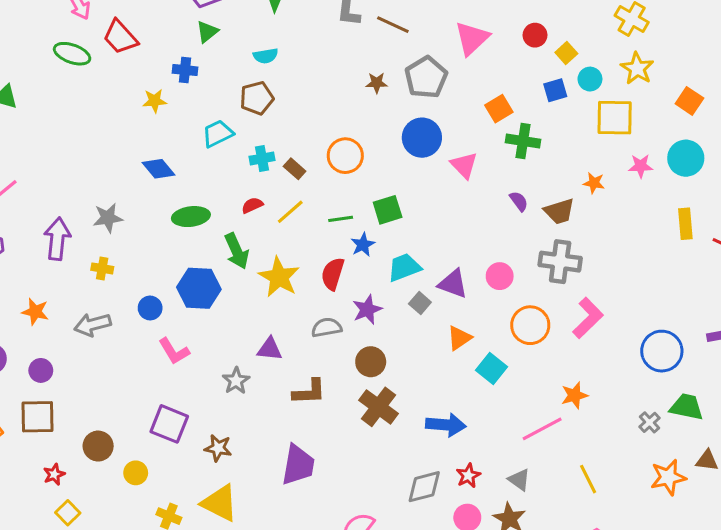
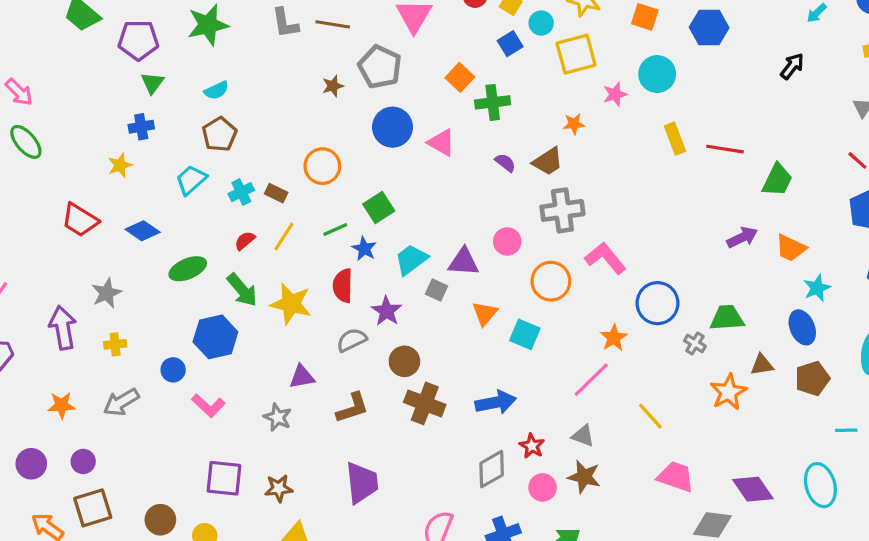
red trapezoid: (120, 37) -> (80, 220), moved
green ellipse: (72, 54) -> (26, 142), turned 45
pink L-shape: (588, 318) -> (605, 258), turned -69
blue circle: (662, 351) -> (657, 303), moved

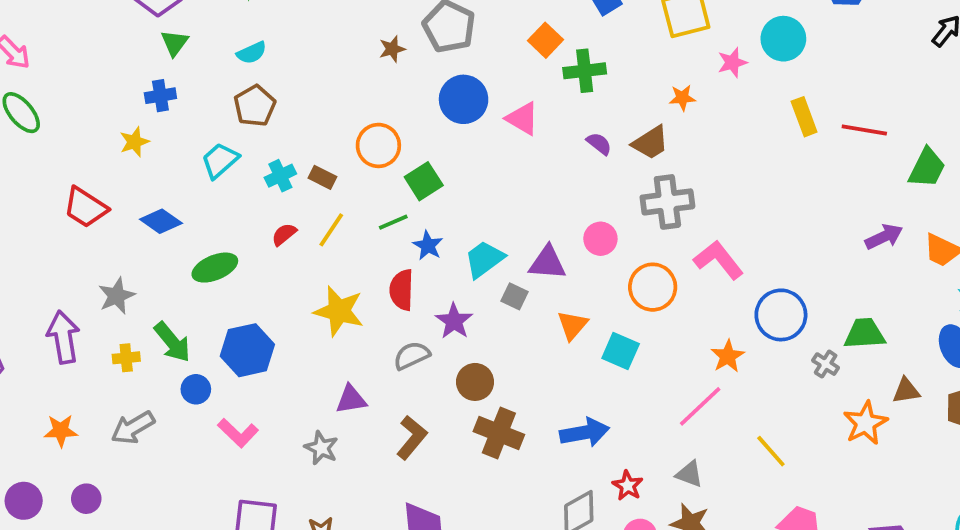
green square: (379, 208) -> (424, 181), moved
green arrow: (242, 290) -> (172, 342), moved
brown L-shape: (352, 408) -> (412, 437), turned -33

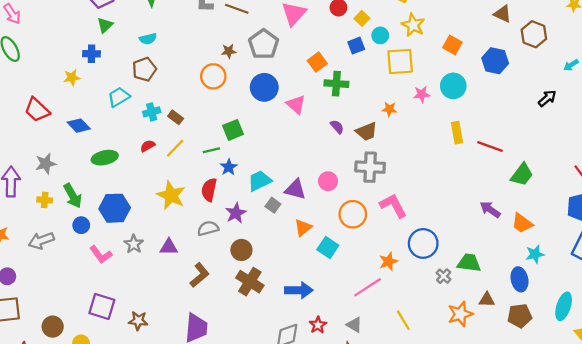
orange circle: (378, 145) -> (213, 76), moved
purple arrow: (884, 237) -> (490, 209), turned -130
gray star: (321, 448) -> (134, 244), moved

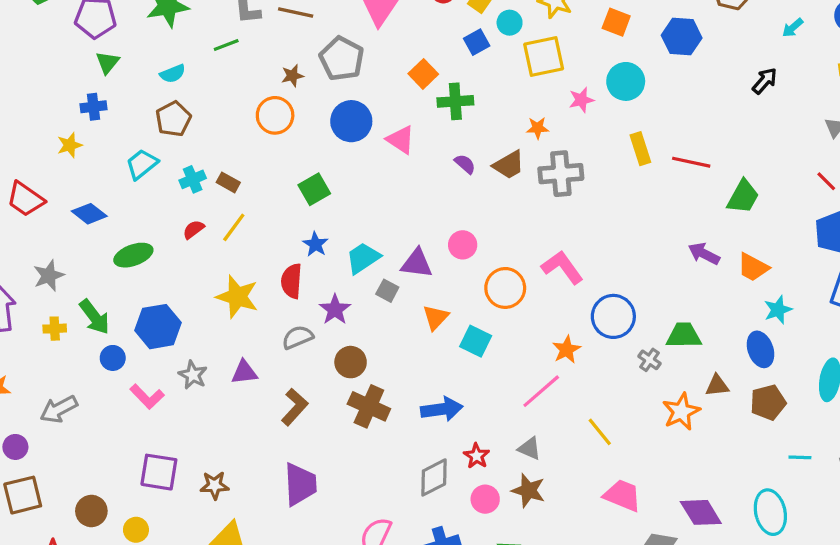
green line: (211, 150) -> (226, 45), moved
gray cross: (370, 167) -> (561, 174), moved
gray arrow: (41, 241) -> (59, 409), moved

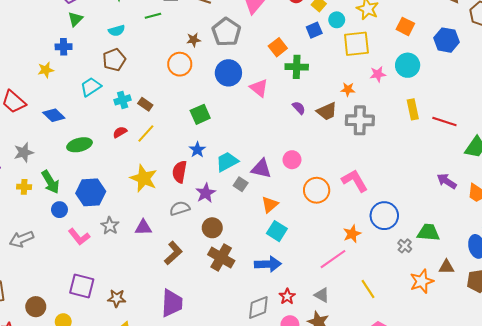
cyan square: (476, 341) -> (277, 231), moved

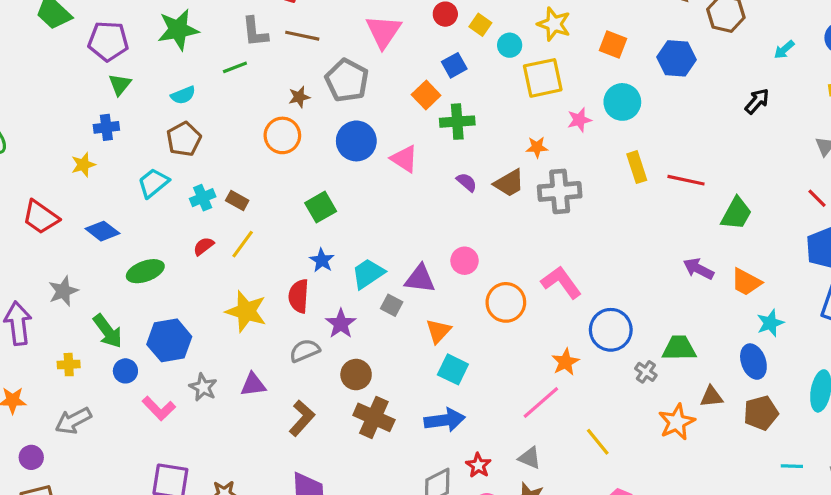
blue square: (314, 30) -> (454, 65), moved
yellow cross: (24, 187) -> (69, 365), moved

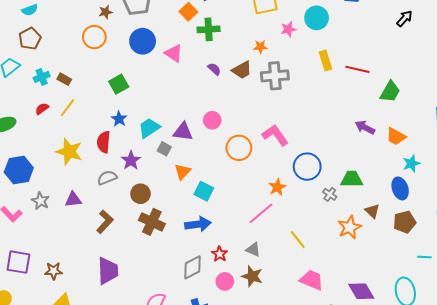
orange triangle: (438, 331) -> (183, 172), moved
brown triangle: (711, 397) -> (372, 211), turned 49

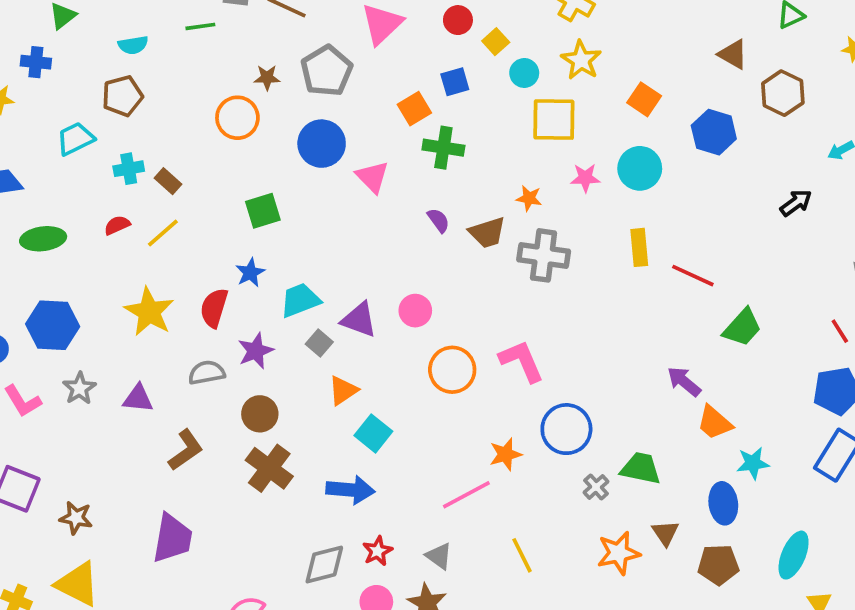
orange trapezoid: (396, 136) -> (715, 423), moved

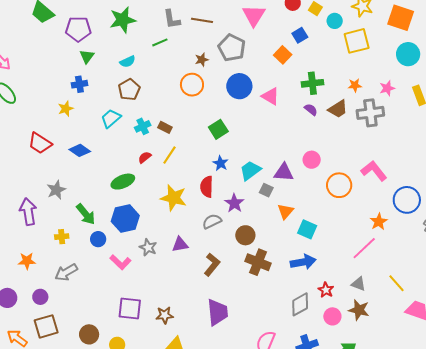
orange square: (644, 99) -> (401, 18), size x1.5
green cross: (443, 148) -> (312, 83), moved
pink star: (585, 178) -> (387, 88), moved
green ellipse: (43, 239) -> (123, 182), moved
yellow line: (522, 555) -> (397, 283), moved

